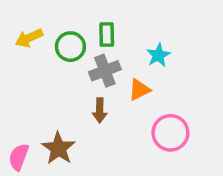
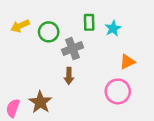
green rectangle: (107, 34) -> (89, 22), moved
cyan star: (158, 55) -> (113, 28), moved
orange triangle: (139, 90) -> (127, 62), moved

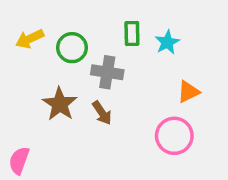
gray cross: (72, 49) -> (107, 72), turned 30
brown arrow: (69, 76) -> (102, 113), turned -35
brown star: (40, 102) -> (60, 104), moved

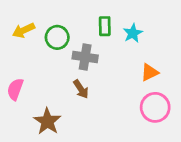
brown star: (60, 104) -> (47, 121), moved
pink circle: (174, 136) -> (155, 107), moved
pink semicircle: (19, 161) -> (15, 89), moved

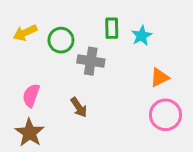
pink semicircle: (15, 89) -> (31, 95), moved
brown arrow: (81, 89) -> (79, 107), moved
brown star: (47, 121) -> (30, 133), moved

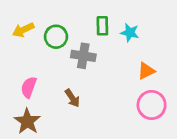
cyan star: (142, 36) -> (130, 33), turned -30

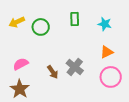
cyan star: (130, 33) -> (105, 24), moved
gray cross: (83, 56) -> (75, 67), moved, turned 30
pink semicircle: (29, 87) -> (21, 64), turned 42

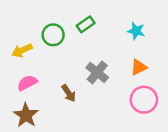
green rectangle: (75, 19) -> (86, 24), moved, turned 56
yellow arrow: (17, 22) -> (22, 50), moved
gray cross: (75, 67) -> (97, 72), moved

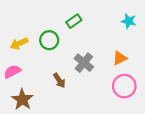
cyan star: (136, 31) -> (129, 21), moved
green circle: (53, 35) -> (49, 40), moved
pink semicircle: (27, 83) -> (12, 72), moved

